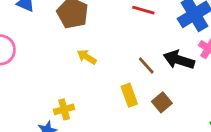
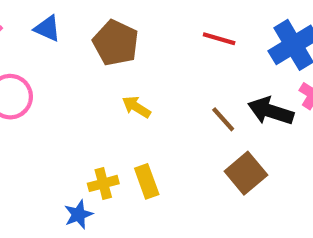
yellow rectangle: (129, 95) -> (147, 181), moved
brown square: (162, 102) -> (246, 173), size x1.4

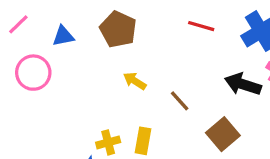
blue triangle: (47, 28) -> (63, 36), moved, turned -35
brown line: (223, 119) -> (180, 101), moved
yellow rectangle: (147, 181) -> (143, 141), turned 30

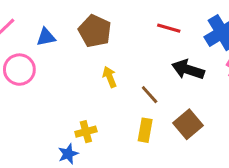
yellow arrow: (135, 81) -> (110, 77), turned 36
black arrow: (243, 84) -> (188, 70), moved
yellow rectangle: (143, 141) -> (145, 130), moved

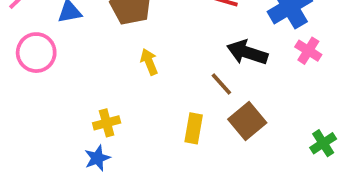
brown line: (150, 95) -> (221, 84), moved
yellow cross: (86, 132) -> (107, 123), moved

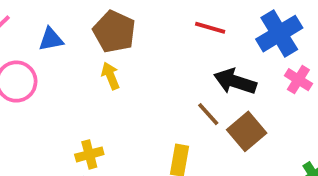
yellow arrow: (149, 62) -> (110, 76), moved
brown square: (247, 121) -> (247, 131), moved

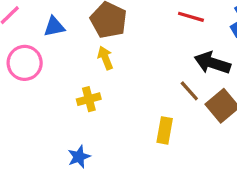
yellow cross: (89, 154) -> (89, 99), moved

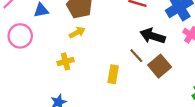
yellow arrow: (105, 58) -> (77, 32), turned 84
yellow rectangle: (165, 130) -> (113, 74), moved

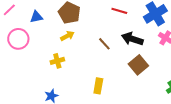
brown line: (136, 56) -> (104, 44), moved
yellow rectangle: (113, 74) -> (98, 86), moved

